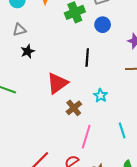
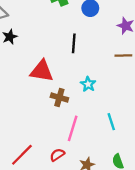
red triangle: (57, 83) -> (42, 71), turned 45
brown cross: (74, 108) -> (59, 97), turned -35

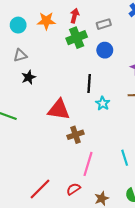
cyan star: (88, 84) -> (103, 103), moved
brown cross: (59, 97) -> (76, 135), turned -35

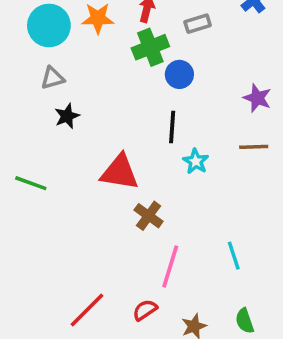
cyan circle: (18, 25) -> (49, 25), size x1.5
blue circle: (105, 50) -> (179, 74), moved
brown cross: (76, 135) -> (149, 216), turned -35

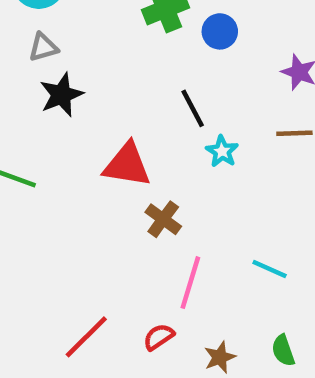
blue circle: (179, 74) -> (220, 31), moved
black star: (67, 116) -> (61, 95), size x1.4
black line: (172, 127) -> (193, 108), turned -32
cyan line: (234, 256) -> (270, 269), turned -48

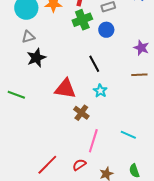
cyan star: (222, 151) -> (100, 91), moved

